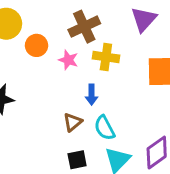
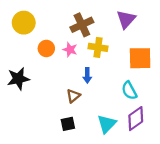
orange circle: (37, 45) -> (46, 48), moved
cyan semicircle: (105, 128) -> (129, 90), moved
black square: (77, 160) -> (68, 124), moved

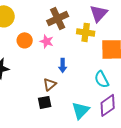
yellow cross: (98, 47) -> (86, 32), moved
black square: (68, 124) -> (45, 102), moved

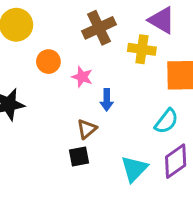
purple triangle: (99, 13) -> (162, 20), turned -42
pink star: (47, 41) -> (82, 77), moved
cyan semicircle: (102, 79) -> (166, 121), turned -114

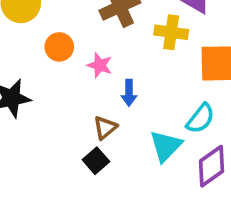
black square: (79, 157) -> (96, 161), turned -30
cyan triangle: (134, 169) -> (166, 146), moved

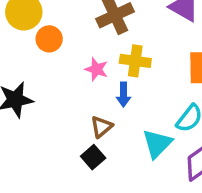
yellow cross: (171, 32) -> (135, 61), moved
orange circle: (59, 47) -> (49, 39), moved

